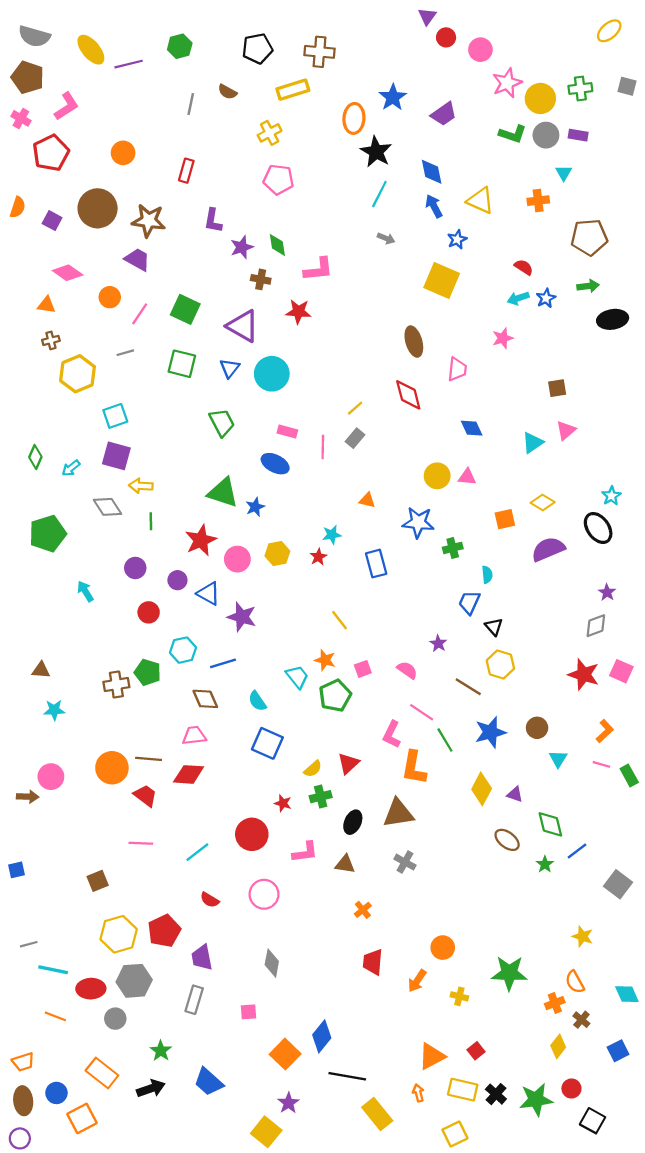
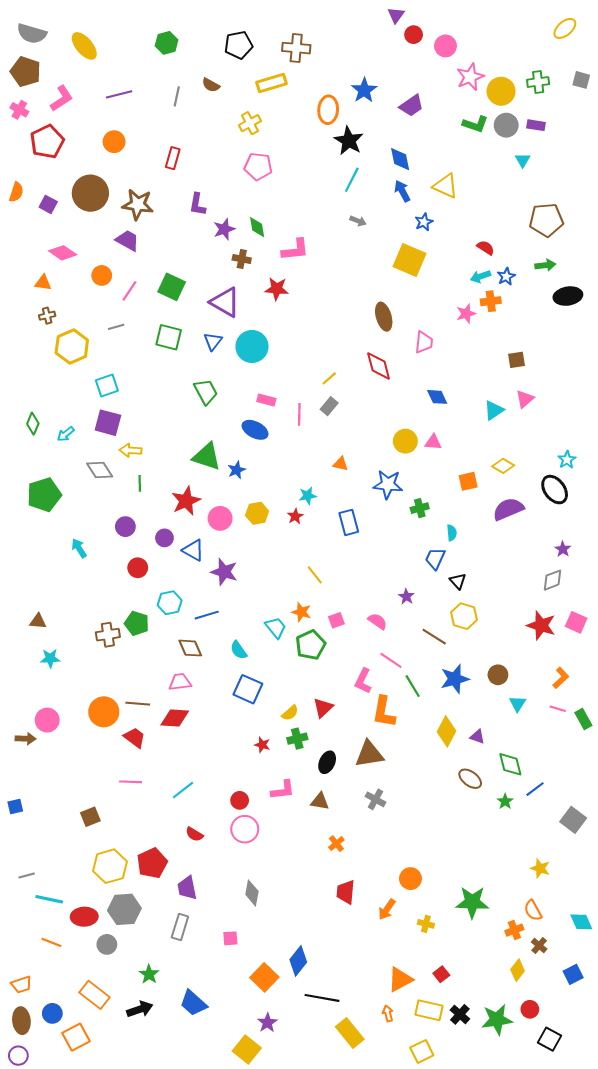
purple line: (129, 64) -> (119, 94), moved
orange cross: (538, 201) -> (491, 301), moved
red circle: (252, 834) -> (240, 800), moved, size x0.6

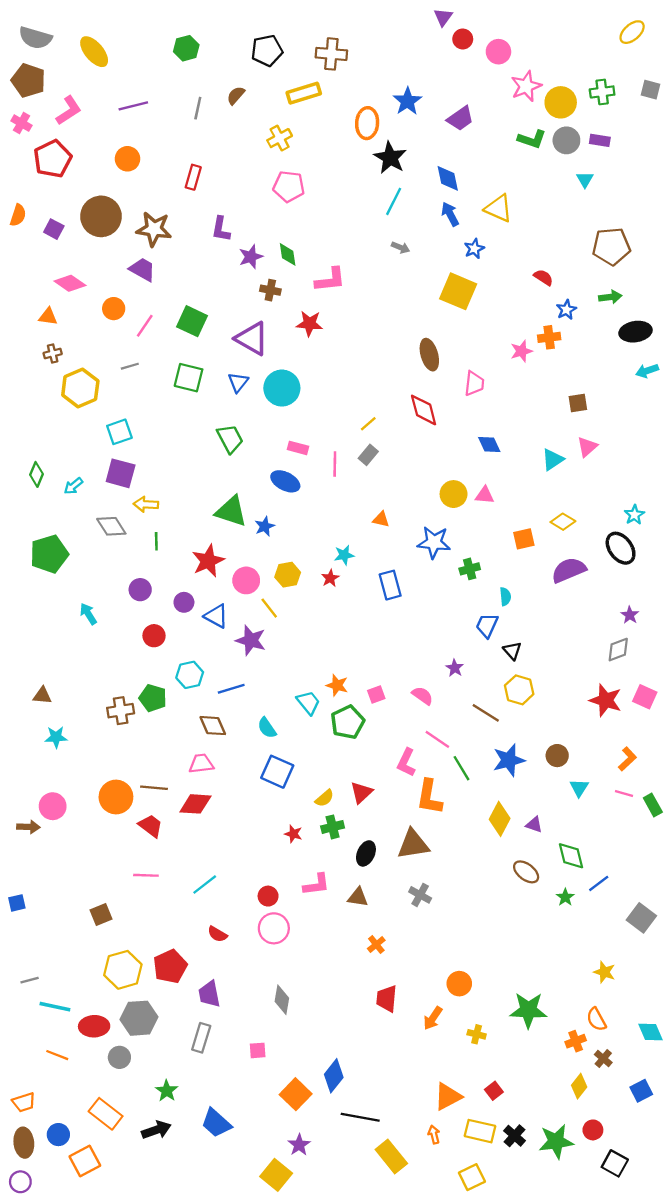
brown semicircle: (211, 85) -> (236, 95), turned 102
cyan arrow: (480, 276) -> (647, 371), moved
yellow line: (315, 575) -> (269, 608), moved

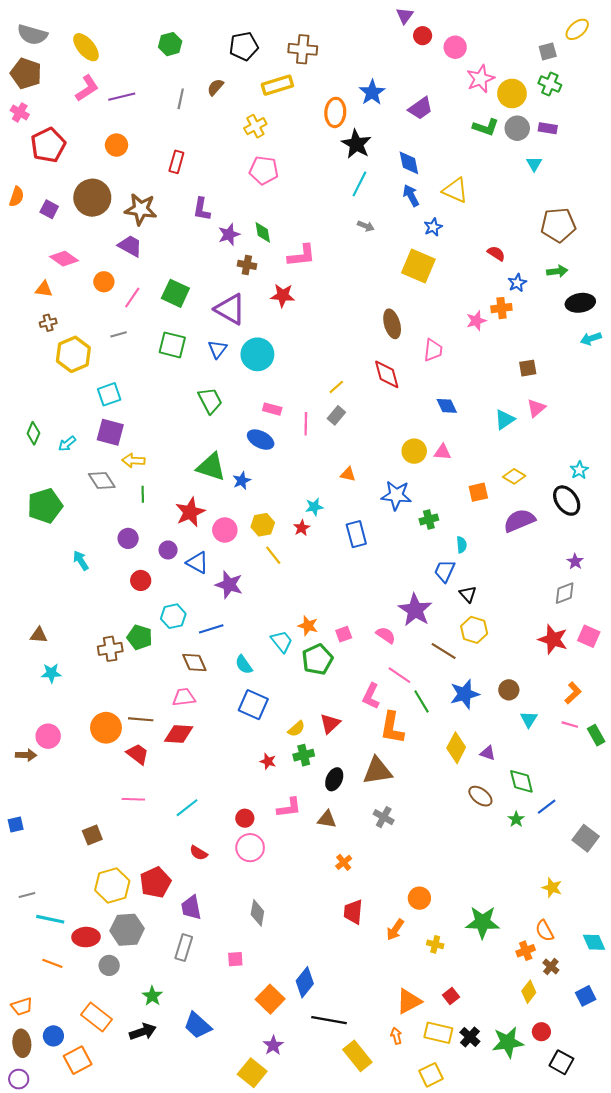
gray square: (651, 90) -> (548, 51), moved, turned -30
green cross: (602, 92) -> (550, 84), turned 30
pink L-shape: (69, 110) -> (87, 88), moved
yellow line: (269, 608) -> (273, 555), moved
purple star: (455, 668) -> (415, 610), size x2.0

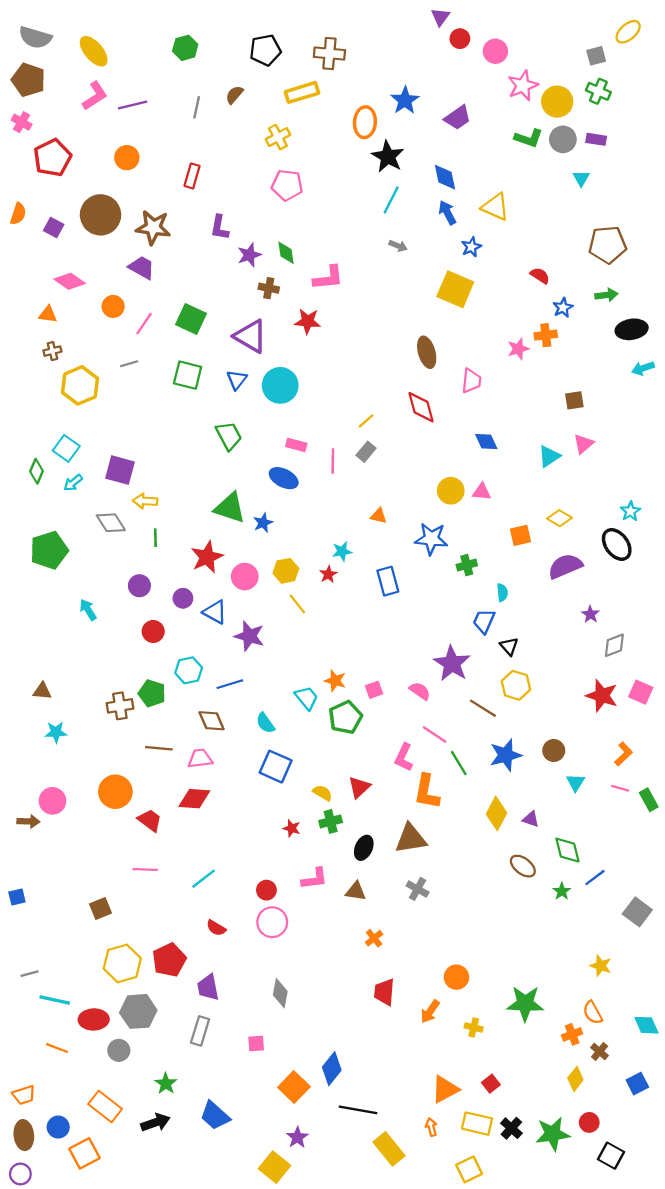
cyan square: (109, 394) -> (66, 448), moved, turned -35
purple star: (575, 562) -> (590, 614), moved
brown line: (141, 719) -> (159, 748), moved
yellow semicircle: (296, 729) -> (323, 793), turned -108

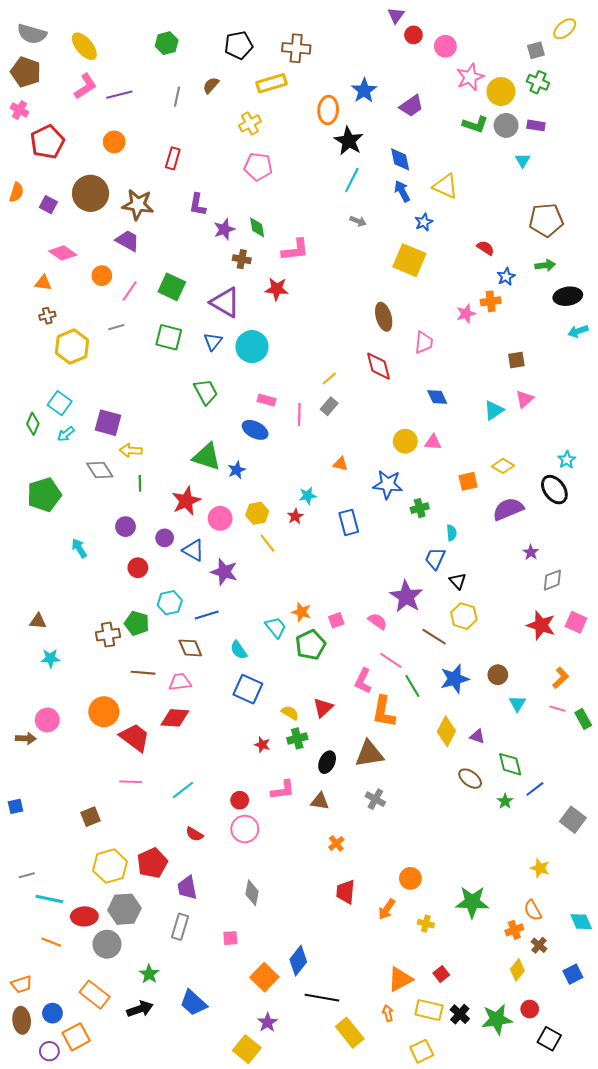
red trapezoid: (150, 820) -> (135, 737), size x1.4
gray circle: (119, 1050) -> (107, 944), size x1.4
purple circle: (20, 1174) -> (49, 1051), moved

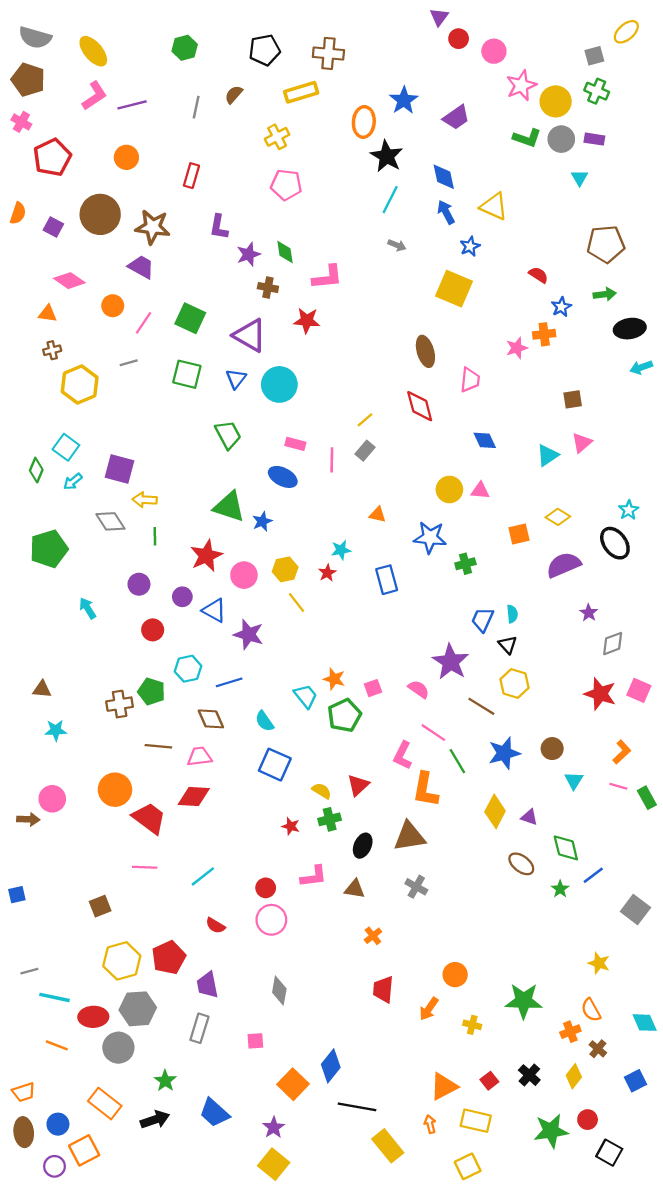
cyan semicircle: (452, 533) -> (512, 614), moved
black cross: (460, 1014) -> (529, 1075), moved
purple star: (267, 1022) -> (274, 1128), moved

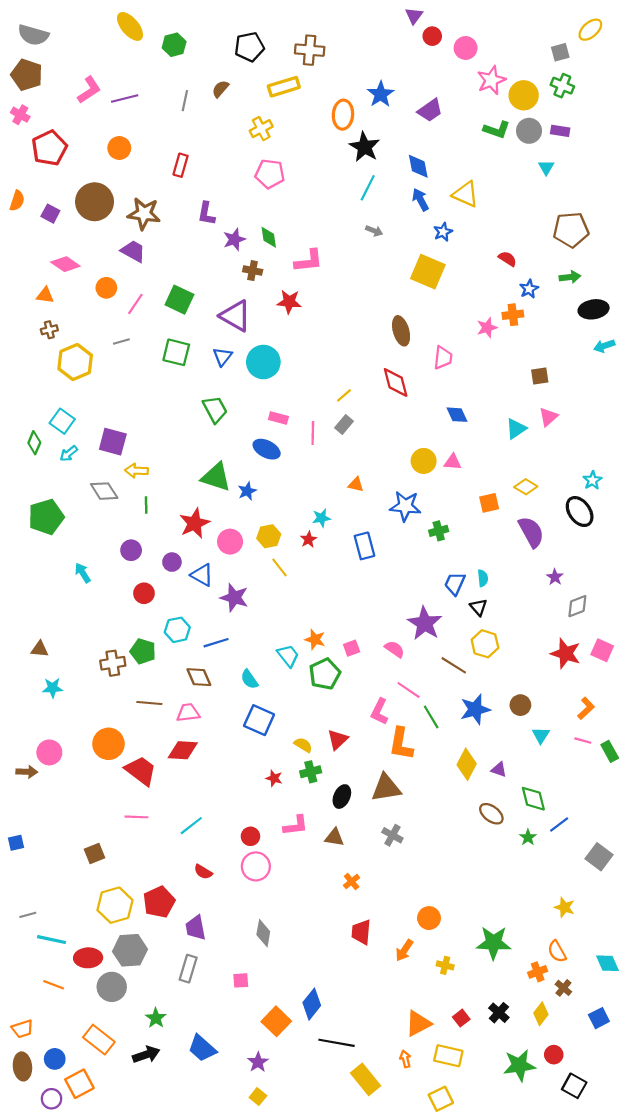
yellow ellipse: (93, 51) -> (130, 26), moved
purple semicircle: (564, 565) -> (531, 532), turned 84
yellow square: (274, 1164) -> (258, 1097), size x0.6

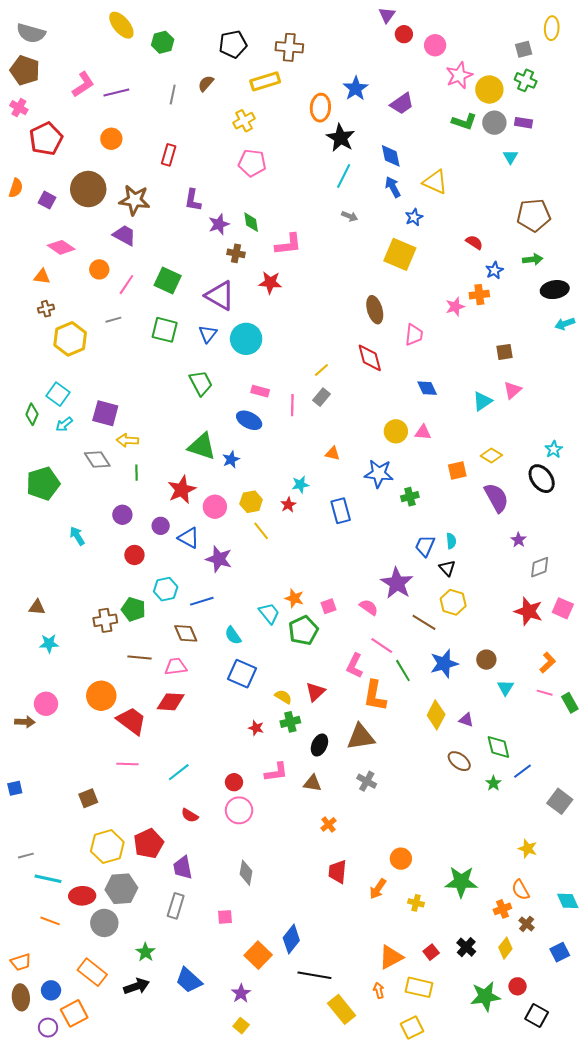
yellow ellipse: (590, 30) -> (552, 28), turned -45

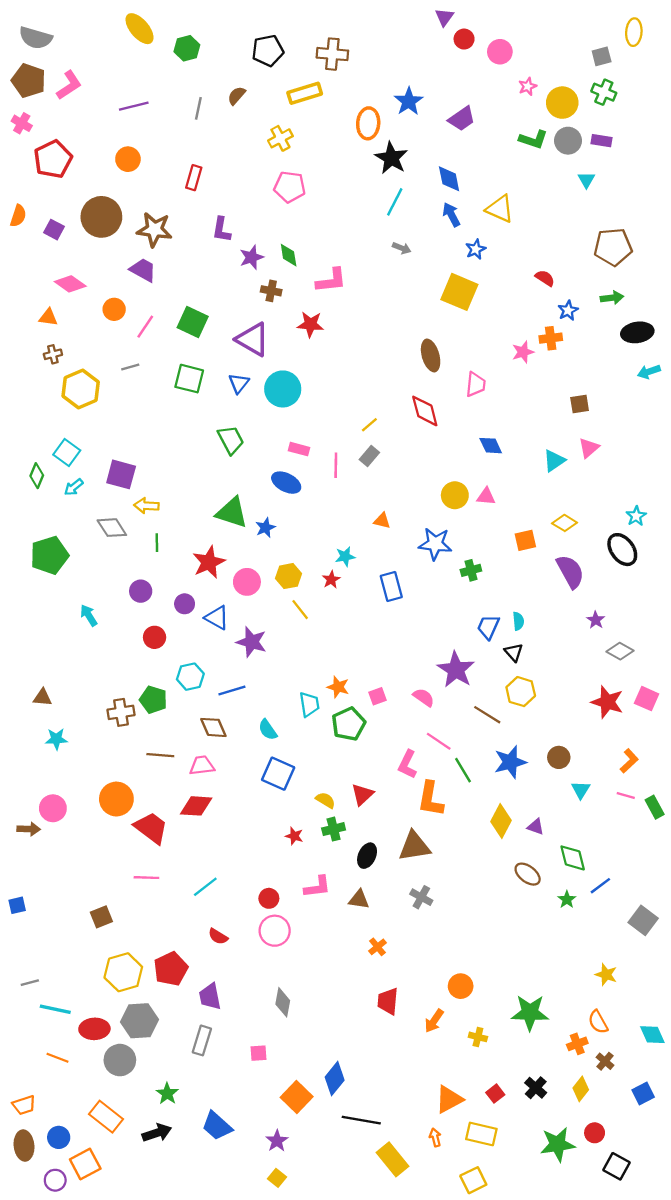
pink star: (459, 75) -> (528, 86), size x0.6
pink L-shape: (83, 84) -> (69, 85), moved
gray diamond: (540, 567) -> (620, 651), turned 50
cyan trapezoid: (269, 613) -> (309, 704), turned 30

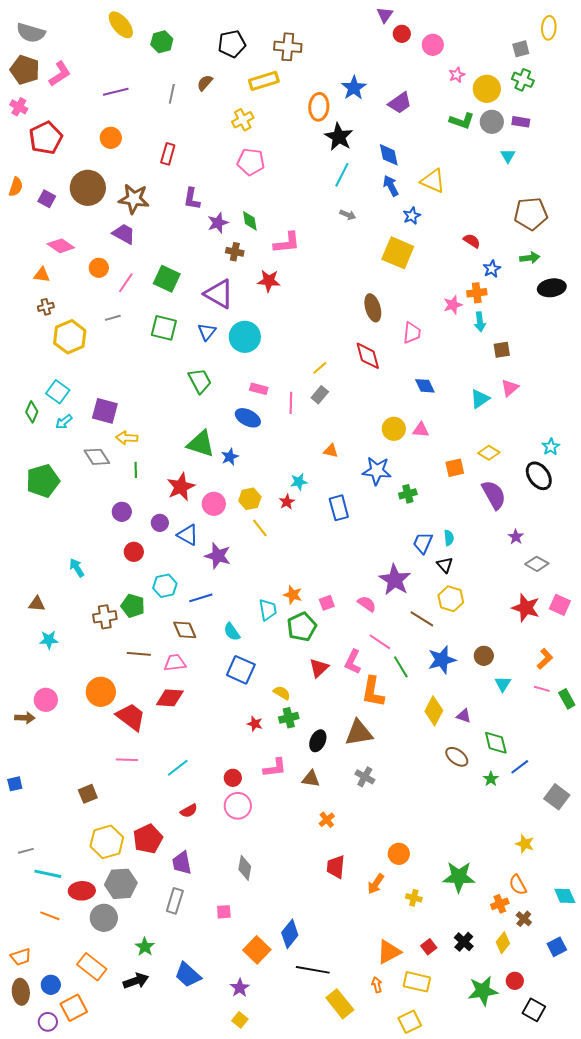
cyan arrow: (649, 372) -> (480, 322), moved, turned -78
cyan arrow: (89, 615) -> (77, 568), moved
red triangle: (362, 794) -> (319, 668), moved
red semicircle: (218, 936) -> (189, 811), turned -60

